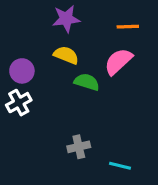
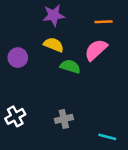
white cross: (19, 103) -> (15, 116), moved
cyan line: (120, 166) -> (107, 137), moved

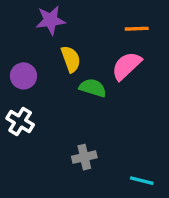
purple star: (54, 15) -> (51, 20), moved
yellow semicircle: (54, 45) -> (71, 59), turned 48
white cross: (15, 116) -> (20, 122), moved, turned -30

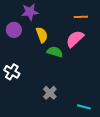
purple circle: (23, 76) -> (14, 30), moved
gray cross: (84, 157) -> (50, 93), turned -32

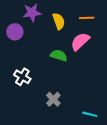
yellow semicircle: (42, 35) -> (59, 21), moved
white cross: (12, 72) -> (22, 77), moved

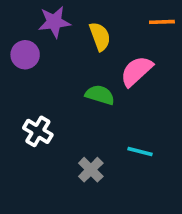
orange line: (87, 18) -> (162, 22), moved
cyan line: (90, 114) -> (140, 151), moved

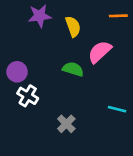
purple circle: (25, 55) -> (17, 72), moved
cyan line: (140, 151) -> (117, 109), moved

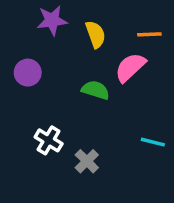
orange line: (118, 16) -> (149, 34), moved
purple circle: (17, 72) -> (28, 73), moved
white cross: (28, 96) -> (49, 140), moved

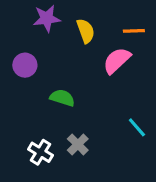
green semicircle: (95, 90) -> (62, 98), moved
white cross: (49, 140) -> (40, 152), moved
cyan line: (153, 142) -> (137, 127), turned 35

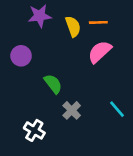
orange line: (134, 31) -> (98, 22), moved
green semicircle: (62, 98) -> (53, 84), turned 35
gray cross: (78, 144) -> (72, 110), moved

